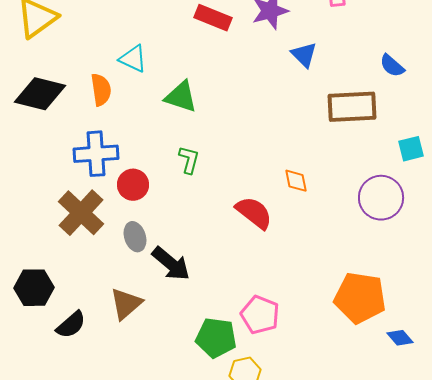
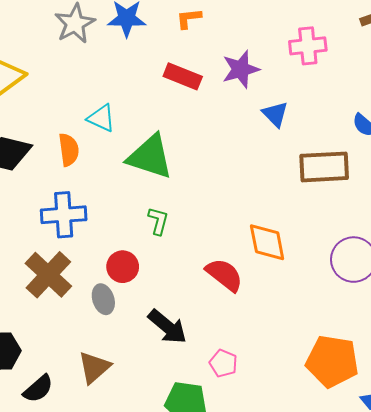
green triangle: (181, 97) -> (150, 157), size x1.4
orange diamond: (296, 181) -> (267, 242), size x1.6
red circle: (133, 185) -> (123, 267), moved
black arrow: (171, 264) -> (167, 327), moved
pink pentagon: (260, 315) -> (223, 363), moved, size x0.7

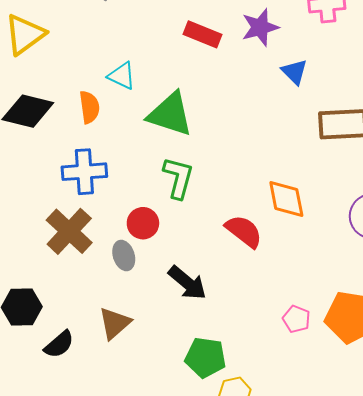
green L-shape: (158, 221) -> (178, 178), size x1.5
pink pentagon: (223, 363) -> (296, 319), moved

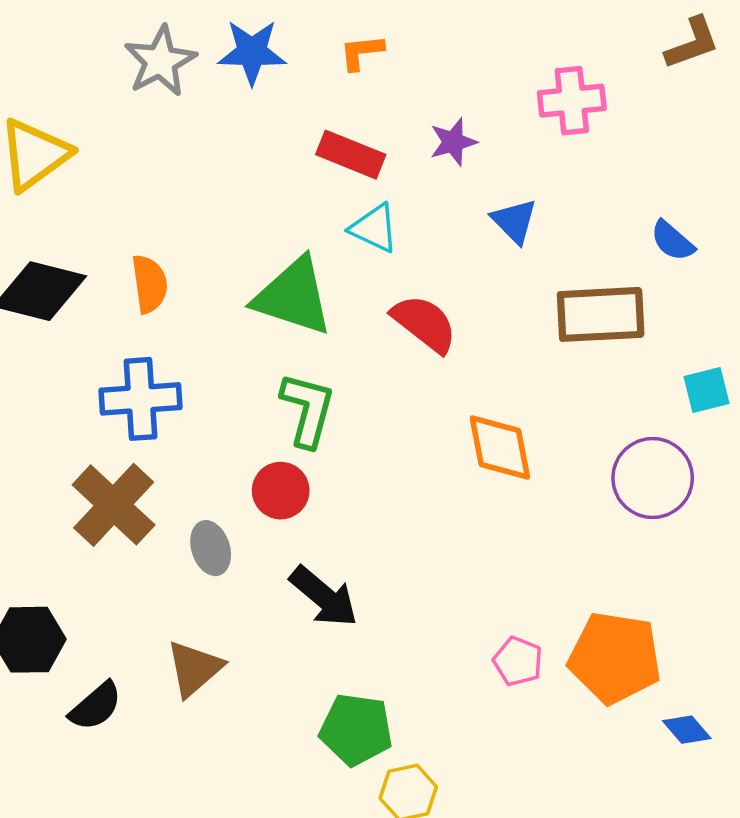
purple star: (260, 27) -> (453, 142), size x0.7
cyan triangle: (122, 76) -> (374, 228), moved
red circle: (143, 223) -> (281, 491), moved
red semicircle: (244, 231) -> (424, 323), moved

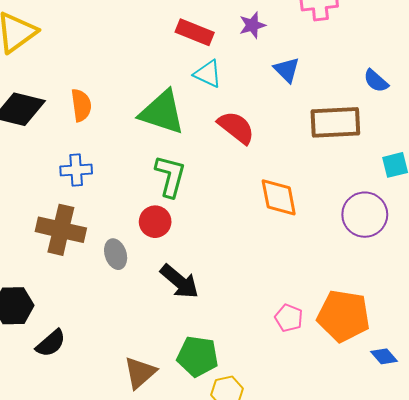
blue cross: (141, 399) -> (76, 170), size x0.7
brown cross: (114, 505) -> (61, 230), turned -30
brown triangle: (194, 668) -> (140, 373), moved

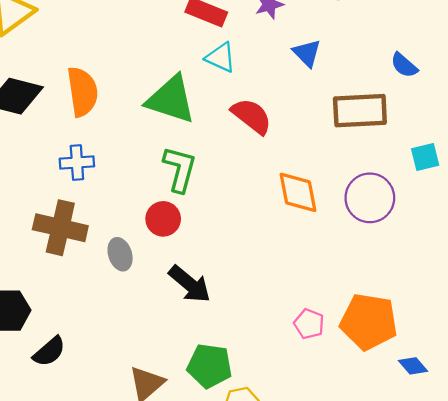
orange semicircle: (81, 105) -> (82, 92), size x1.4
purple circle: (365, 215) -> (370, 198), moved

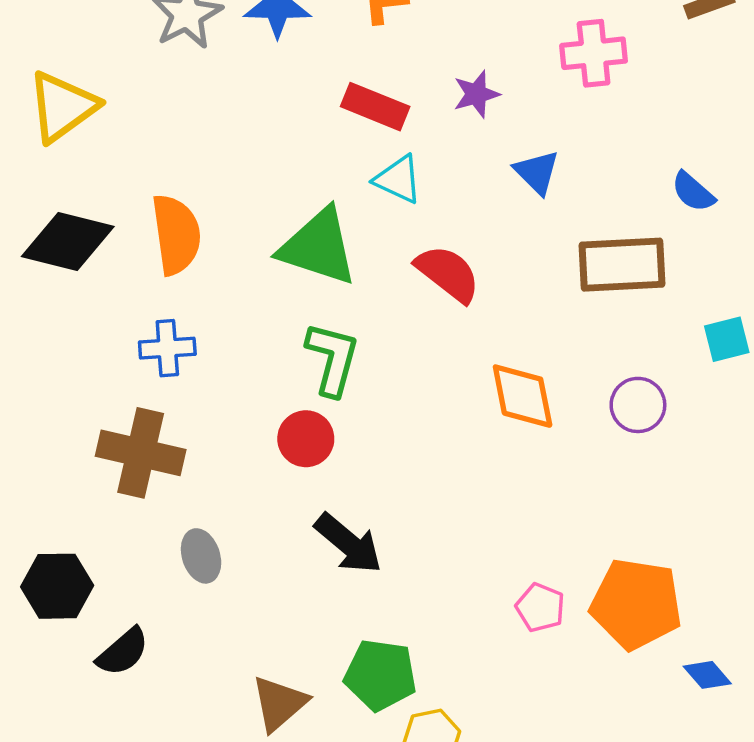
purple circle: (370, 198) -> (638, 405), size x0.7
gray ellipse: (120, 254) -> (201, 556), moved

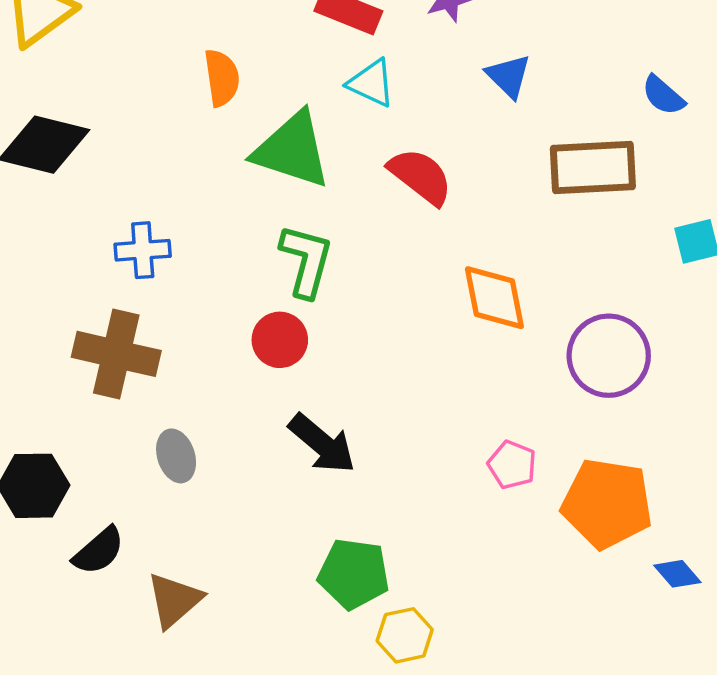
orange semicircle: (176, 234) -> (222, 78), moved, size x0.7
purple circle: (638, 405) -> (609, 356), moved, size x1.5
pink pentagon: (540, 607) -> (512, 465), moved
brown triangle: (279, 703) -> (174, 600), moved

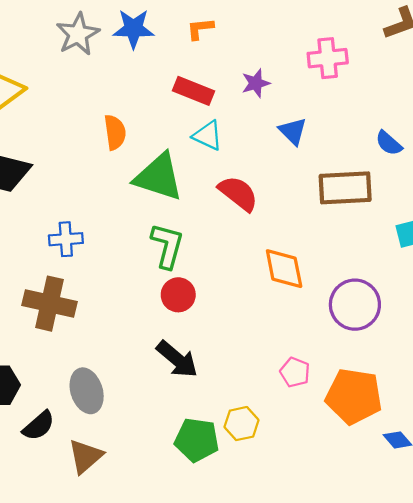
red circle: (280, 340) -> (178, 295), moved
gray ellipse: (176, 456) -> (87, 391), moved, size x1.4
yellow hexagon: (405, 635) -> (241, 424), moved

